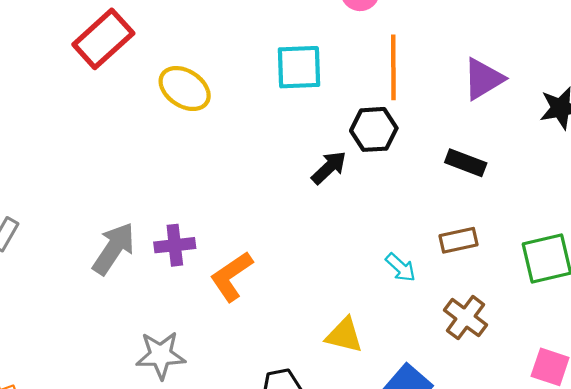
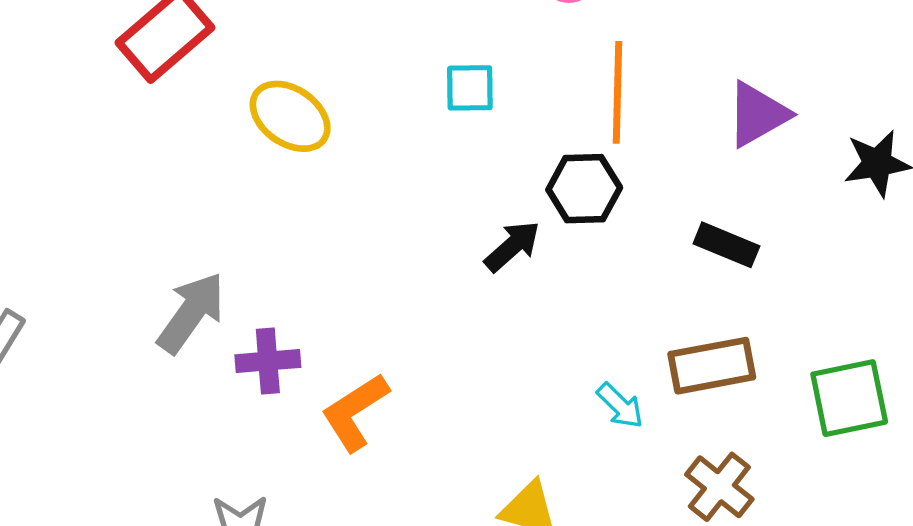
cyan square: (299, 67) -> (470, 88), size x0.7
brown rectangle: (458, 240) -> (712, 366), size x1.4
gray arrow: (114, 249) -> (191, 313), moved

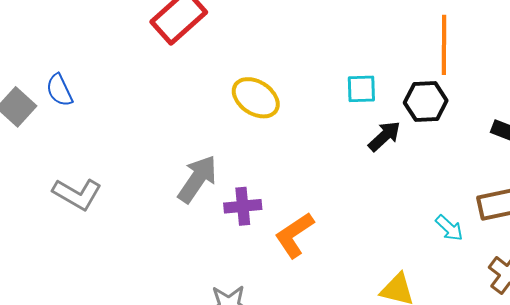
cyan square: (470, 88) -> (361, 89), moved
yellow ellipse: (290, 116) -> (256, 98), moved

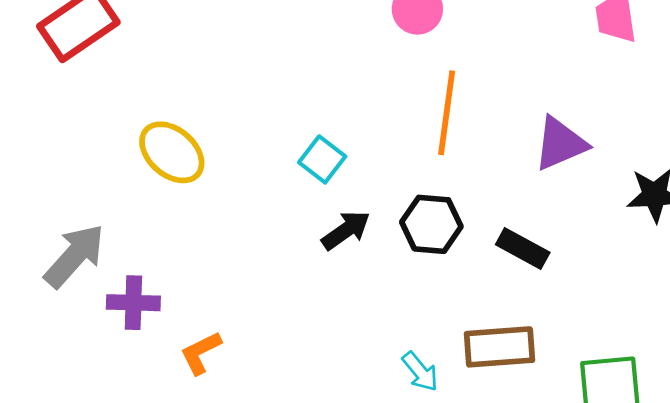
cyan square: (361, 89) -> (322, 159), turned 32
black hexagon: (426, 102) -> (431, 224), moved
orange L-shape: (294, 235) -> (201, 353), size x0.7

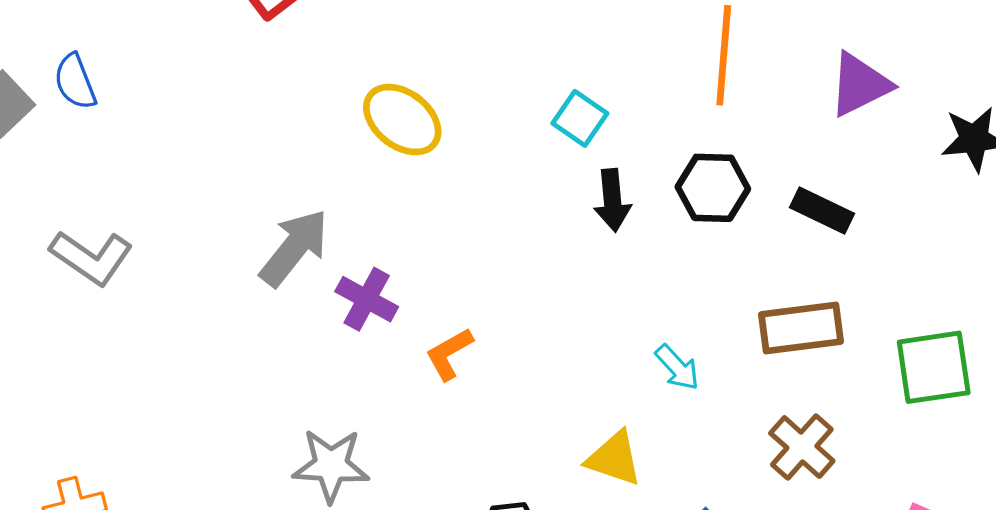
black arrow: (346, 230) -> (612, 200), turned 123
purple cross: (133, 303) -> (367, 299), turned 30
cyan arrow: (420, 372) -> (677, 367), moved

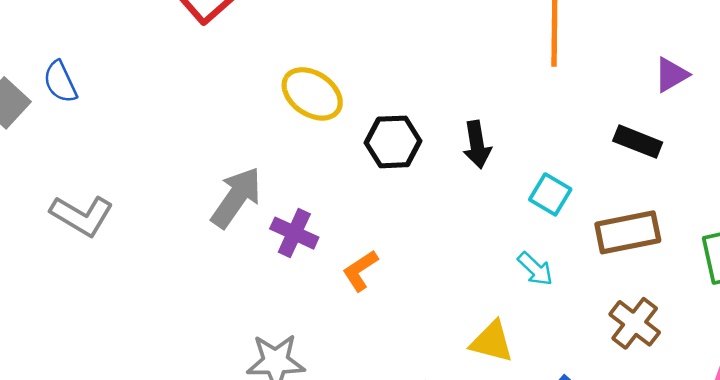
purple triangle: (860, 85) -> (671, 75), moved, size x0.7
cyan square: (580, 118) -> (550, 194), moved
black hexagon: (713, 188) -> (393, 142), moved

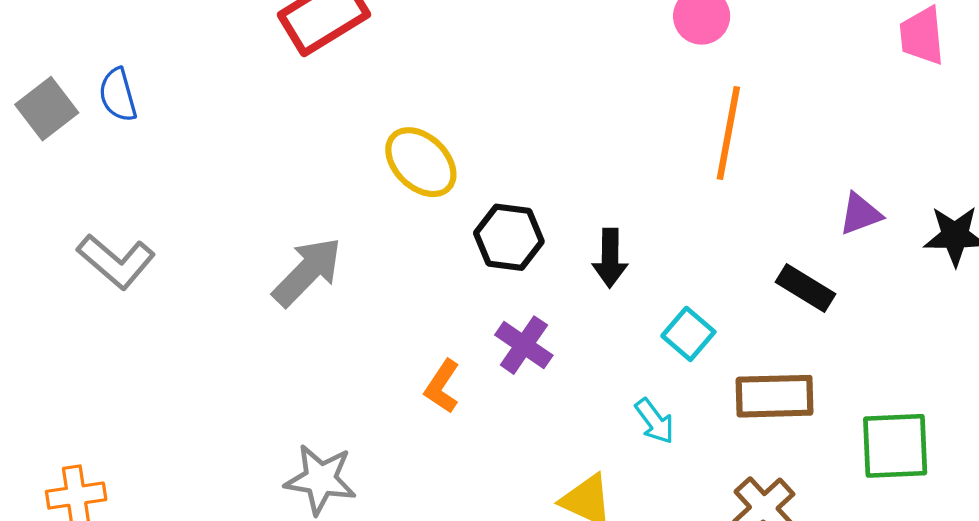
purple cross: (294, 233) -> (524, 345), moved
orange L-shape: (360, 271) -> (442, 386), turned -33

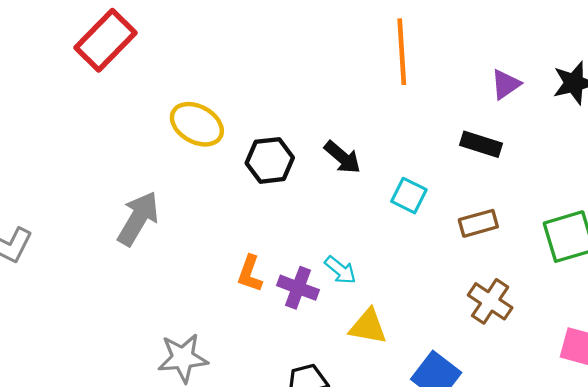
black arrow: (610, 258) -> (342, 157), turned -36
purple cross: (524, 345) -> (298, 288), moved
brown rectangle: (774, 396) -> (478, 223), size x0.7
cyan arrow: (655, 421) -> (340, 270), moved

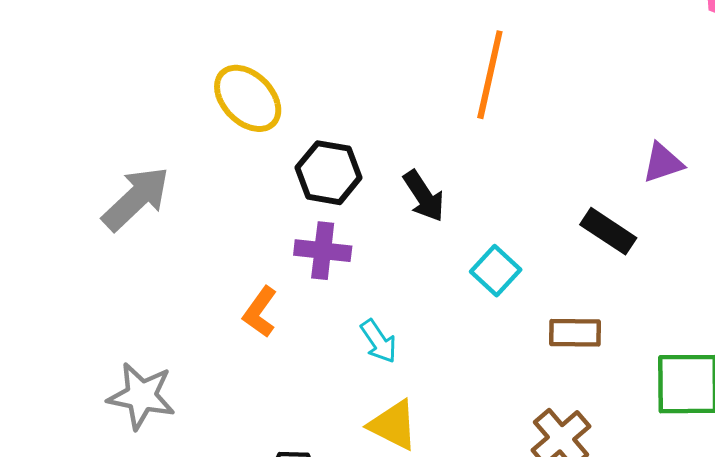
orange line: (402, 52) -> (490, 75), moved
purple cross: (298, 288) -> (323, 251), moved, turned -30

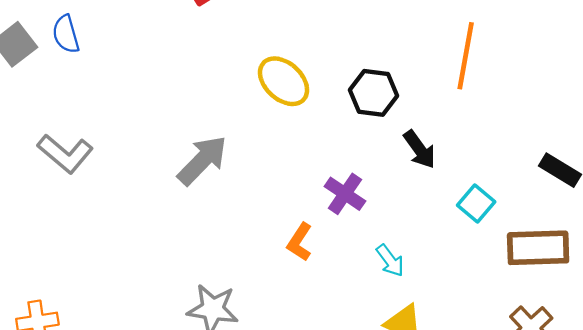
black hexagon: (329, 173) -> (374, 93), moved
purple cross: (323, 251) -> (345, 194), turned 30
brown rectangle: (575, 333) -> (538, 248), size x1.6

